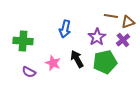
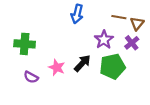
brown triangle: (128, 22) -> (137, 24), turned -32
blue arrow: (65, 29) -> (77, 14), moved
black arrow: (77, 59) -> (82, 63), turned 72

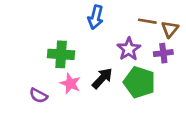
purple cross: (132, 43) -> (163, 53), turned 32
green cross: (25, 44) -> (61, 54), moved
green pentagon: (112, 66) -> (139, 82), turned 30

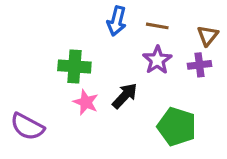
brown line: (147, 21) -> (157, 26), moved
green pentagon: (139, 82) -> (177, 127), moved
purple semicircle: (38, 96) -> (27, 127), moved, size x1.5

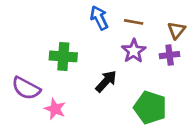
blue arrow: (117, 21) -> (99, 18), turned 140
pink star: (86, 102) -> (55, 109), moved
purple semicircle: (27, 127) -> (26, 88), moved

